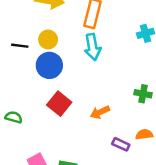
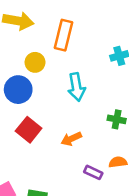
yellow circle: (48, 40) -> (35, 62), moved
cyan arrow: (92, 47) -> (76, 87), moved

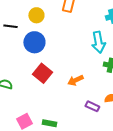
yellow circle: (35, 62) -> (36, 15), moved
cyan arrow: (76, 87) -> (98, 42), moved

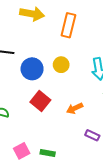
yellow circle: (36, 15) -> (61, 65), moved

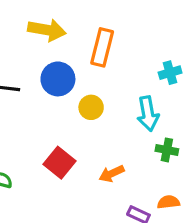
blue circle: (32, 69) -> (58, 79), moved

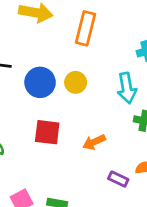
blue circle: (58, 79) -> (40, 82), moved
red square: (60, 163) -> (47, 132), turned -32

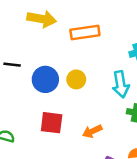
orange rectangle: (86, 28) -> (85, 33), turned 68

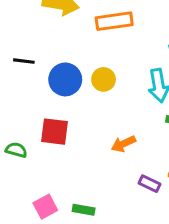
red square: (52, 123) -> (54, 132), moved

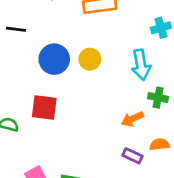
black line: (24, 61) -> (16, 29), moved
orange arrow: (123, 144) -> (132, 119), moved

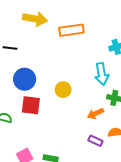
blue circle: (54, 59) -> (25, 79), moved
yellow circle: (90, 59) -> (63, 90), moved

